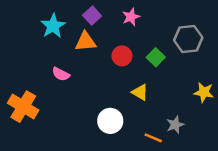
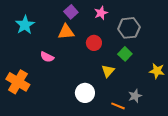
cyan star: (53, 26) -> (25, 25), moved
gray hexagon: (188, 39) -> (129, 28), moved
green square: (156, 57) -> (125, 54), moved
yellow triangle: (140, 92) -> (108, 71), turned 40

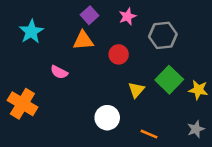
green square: (125, 54) -> (169, 80), moved, size x1.5
gray star: (135, 96) -> (196, 129), moved

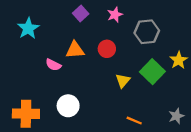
orange triangle: (83, 40) -> (75, 50), moved
yellow star: (198, 90) -> (179, 60), moved, turned 30
orange cross: (22, 104) -> (26, 114), moved, turned -30
white circle: (107, 118) -> (68, 106), moved

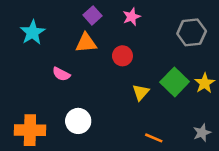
gray hexagon: (147, 32) -> (192, 32), moved
orange triangle: (75, 50) -> (86, 43), moved
yellow star: (179, 60) -> (205, 83), moved

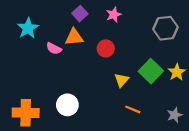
pink semicircle: (61, 74) -> (54, 48), moved
orange line: (154, 138) -> (133, 109), moved

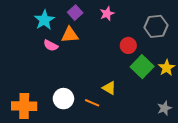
cyan star: (28, 28) -> (44, 20), moved
red circle: (106, 48) -> (128, 45), moved
yellow triangle: (122, 80) -> (109, 88), moved, turned -40
orange line: (133, 109) -> (92, 103), moved

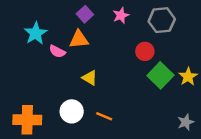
cyan star: (44, 20) -> (36, 33), moved
gray hexagon: (156, 26) -> (162, 20), moved
yellow triangle: (109, 88) -> (90, 78), moved

